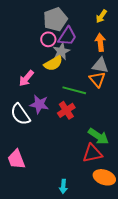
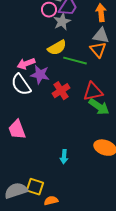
yellow semicircle: (53, 63) -> (57, 48), moved
pink arrow: (26, 78) -> (26, 64), moved, turned 30
red cross: (66, 110) -> (61, 91), moved
red triangle: (92, 153) -> (93, 92), moved

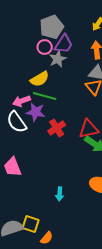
yellow semicircle: (57, 48) -> (40, 79), moved
green line: (75, 61) -> (45, 96), moved
orange semicircle: (51, 201) -> (47, 238), turned 144

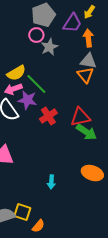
purple trapezoid: (64, 44) -> (72, 23), moved
yellow semicircle: (40, 79) -> (16, 73), moved
green line: (45, 96) -> (36, 84), turned 30

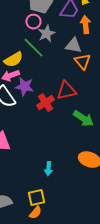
gray triangle: (88, 61) -> (74, 46), moved
green line: (36, 84) -> (34, 48), moved
red triangle: (80, 117) -> (66, 91), moved
yellow square: (22, 212) -> (36, 198), moved, turned -30

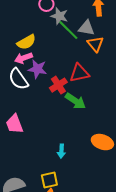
gray star: (46, 34) -> (59, 16), turned -30
green line: (34, 48) -> (68, 30), moved
green arrow: (84, 119) -> (75, 101), moved

